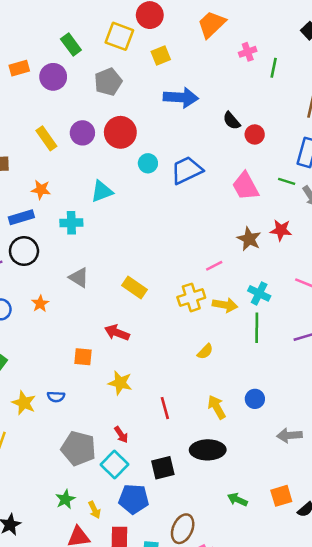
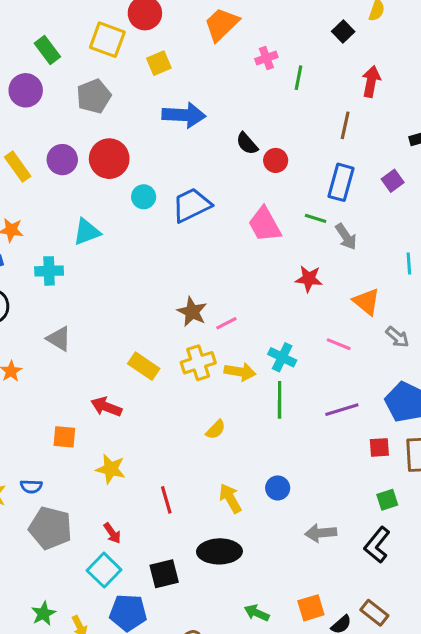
brown star: (249, 239) -> (192, 312), moved
yellow rectangle: (134, 288) -> (144, 366), moved
gray pentagon: (78, 448) -> (50, 528), moved

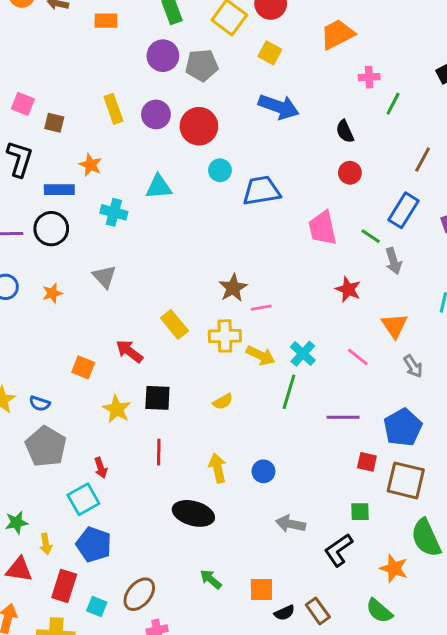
yellow square: (159, 63) -> (270, 53), turned 35
purple circle: (26, 90) -> (163, 56), moved
black semicircle: (247, 144) -> (345, 131), moved
black square: (164, 574) -> (157, 398), moved

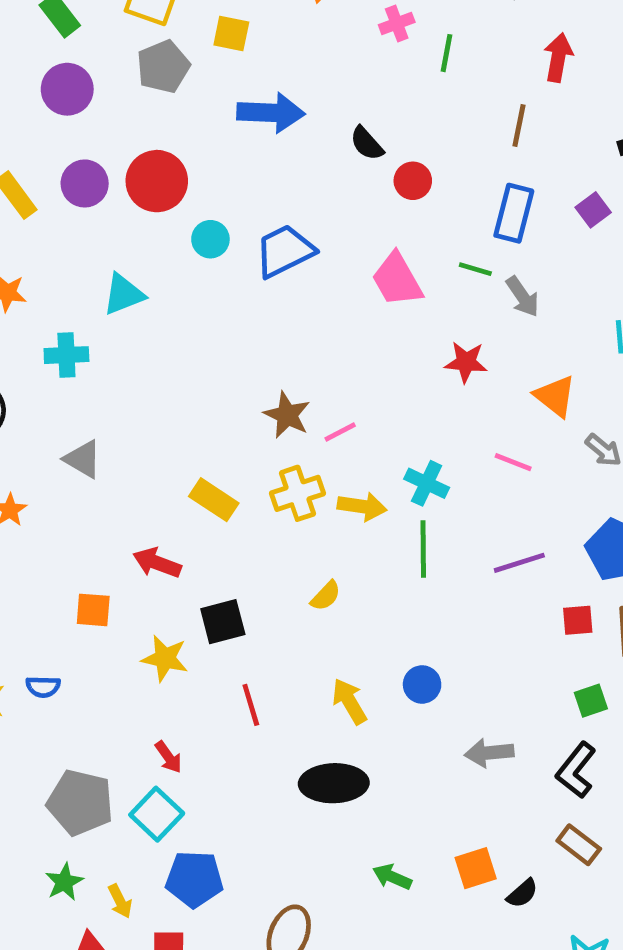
gray pentagon: (202, 65) -> (163, 67), moved
black semicircle: (345, 131) -> (367, 143), moved
gray pentagon: (46, 447) -> (80, 803), moved
brown rectangle: (318, 611) -> (579, 845), moved

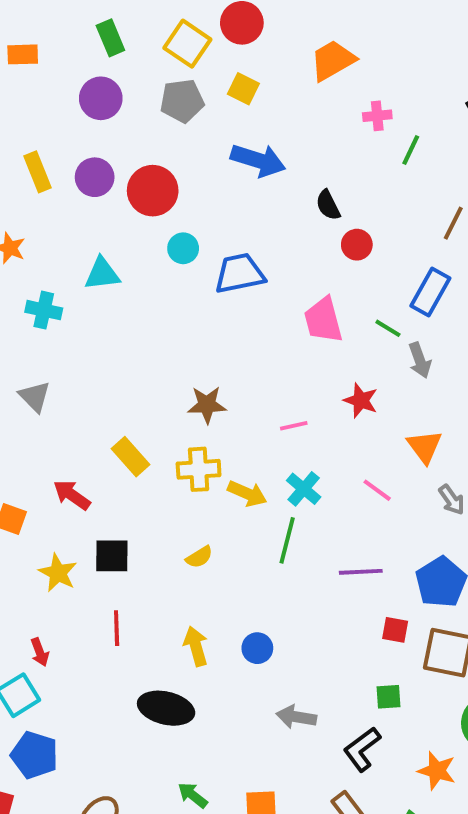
brown star: (287, 415) -> (207, 405), turned 30
pink line: (340, 432) -> (294, 426), moved

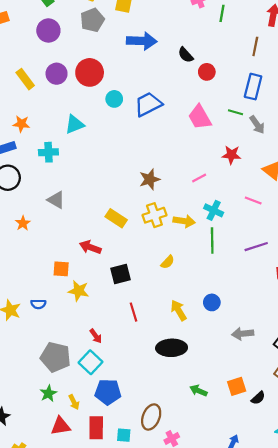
yellow star: (58, 573) -> (79, 291), moved

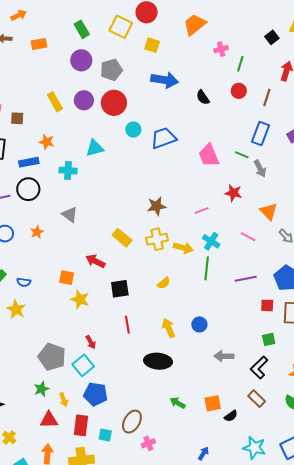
gray pentagon: (92, 20) -> (111, 70), moved
red circle: (207, 72) -> (239, 91), moved
blue semicircle: (38, 304) -> (24, 282), moved

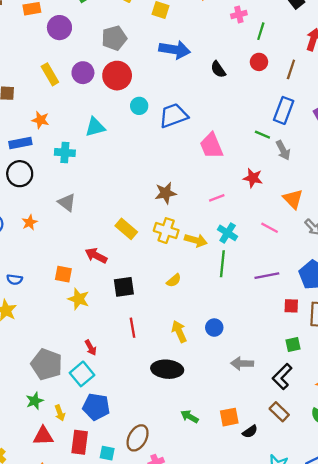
purple circle: (81, 60) -> (59, 28), moved
pink trapezoid: (209, 155) -> (211, 146), moved
yellow cross: (157, 239) -> (166, 231), turned 30

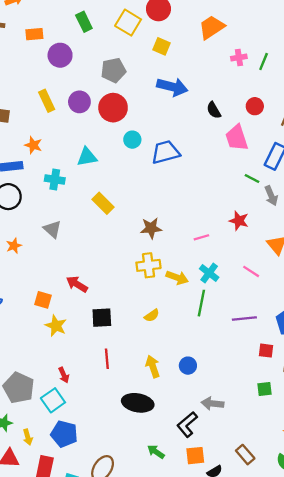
green line: (261, 31) -> (264, 61), moved
pink trapezoid: (211, 146) -> (237, 138), moved
yellow rectangle: (126, 229) -> (103, 203), moved
yellow cross: (166, 231) -> (148, 265), turned -30
black L-shape: (282, 376) -> (187, 424), moved

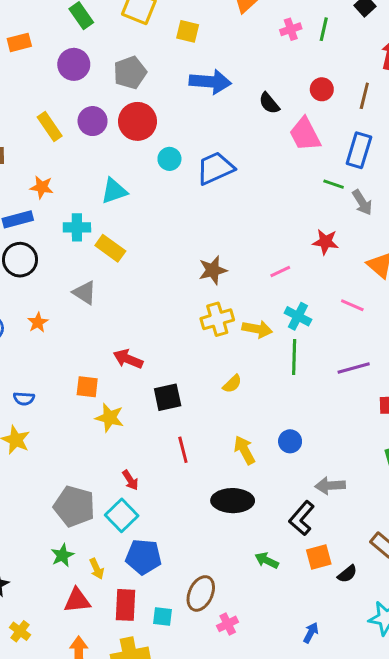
purple circle: (60, 55) -> (74, 64), moved
yellow rectangle: (103, 203) -> (110, 248), moved

